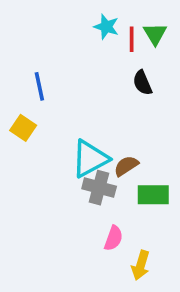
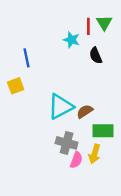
cyan star: (106, 27) -> (71, 40), moved
yellow square: (23, 128) -> (16, 86), turned 35
gray cross: (99, 188) -> (67, 143), moved
yellow arrow: (141, 265) -> (94, 154), moved

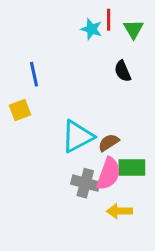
red line: (88, 26) -> (109, 20), moved
cyan star: (71, 40) -> (91, 29), moved
yellow arrow: (94, 154) -> (119, 211), moved, turned 72
pink semicircle: (76, 160) -> (109, 174), moved, size x1.5

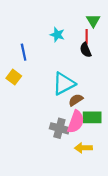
red line: (109, 20) -> (87, 37), moved
cyan star: (91, 29) -> (57, 35), moved
yellow square: (20, 110) -> (14, 77), turned -32
cyan triangle: (78, 136) -> (64, 84), moved

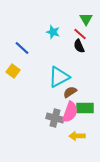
red line: (87, 37) -> (80, 34), turned -48
blue line: (24, 52) -> (22, 48), turned -35

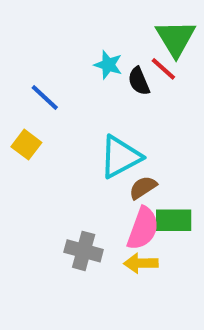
green triangle: (86, 19) -> (176, 38), size x1.5
black semicircle: (79, 46) -> (139, 81), moved
gray cross: (55, 118) -> (84, 251), moved
yellow arrow: (77, 136) -> (141, 263), moved

